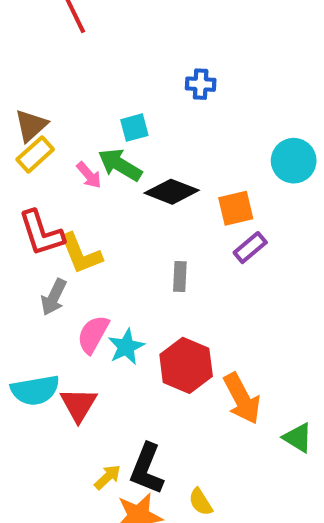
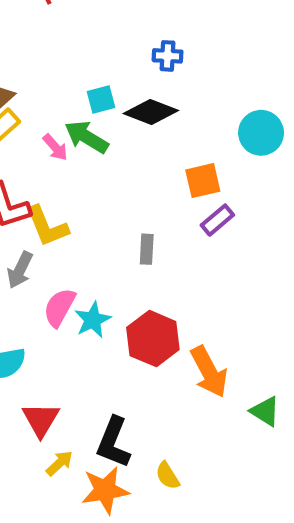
black diamond: (172, 192) -> (151, 112), moved
red triangle: (79, 405) -> (41, 420), moved
yellow arrow: (108, 477) -> (59, 463), moved

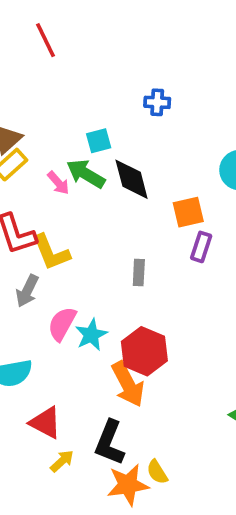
black diamond: (151, 112) -> (132, 179), moved, turned 54
purple rectangle: (217, 220) -> (201, 247), turned -32
orange arrow: (209, 372) -> (128, 384), moved
red triangle: (41, 420) -> (46, 423), turned -33
orange star: (105, 490) -> (128, 485), moved

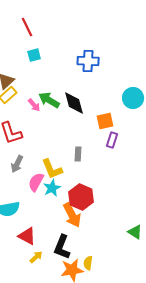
blue cross: (157, 102) -> (88, 61), size x1.5
cyan square: (99, 141) -> (34, 55), moved
yellow L-shape: (51, 252) -> (52, 169), moved
yellow semicircle: (157, 472) -> (88, 263), turned 40

